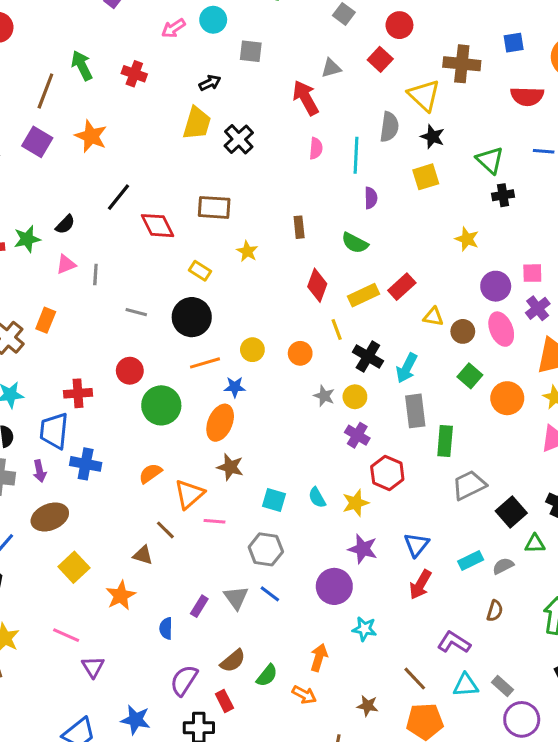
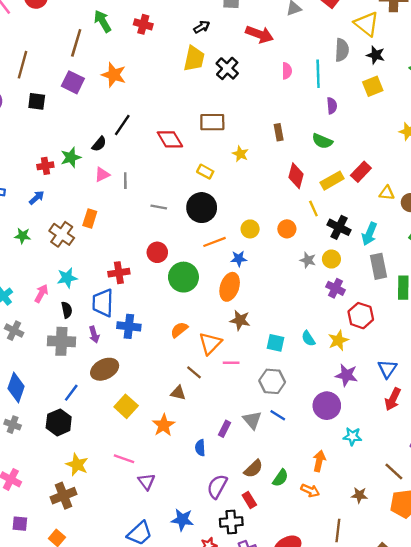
red arrow: (306, 98) -> (260, 34), moved, turned 144
black line: (118, 197) -> (122, 125), moved

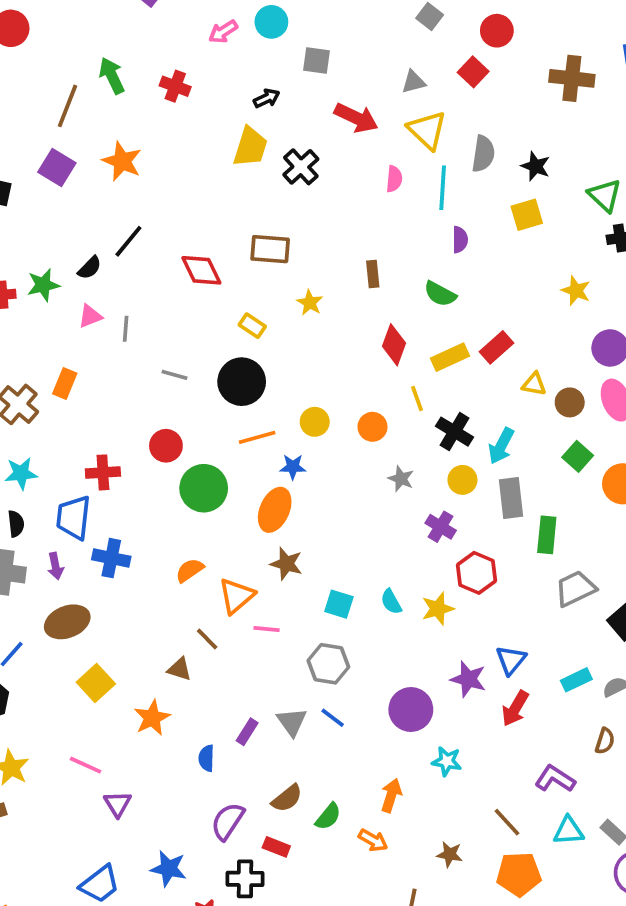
yellow triangle: (367, 24) -> (427, 130), moved
yellow circle: (331, 259) -> (462, 480), moved
purple star: (346, 375) -> (468, 679), moved
red rectangle: (249, 500) -> (276, 847), turned -42

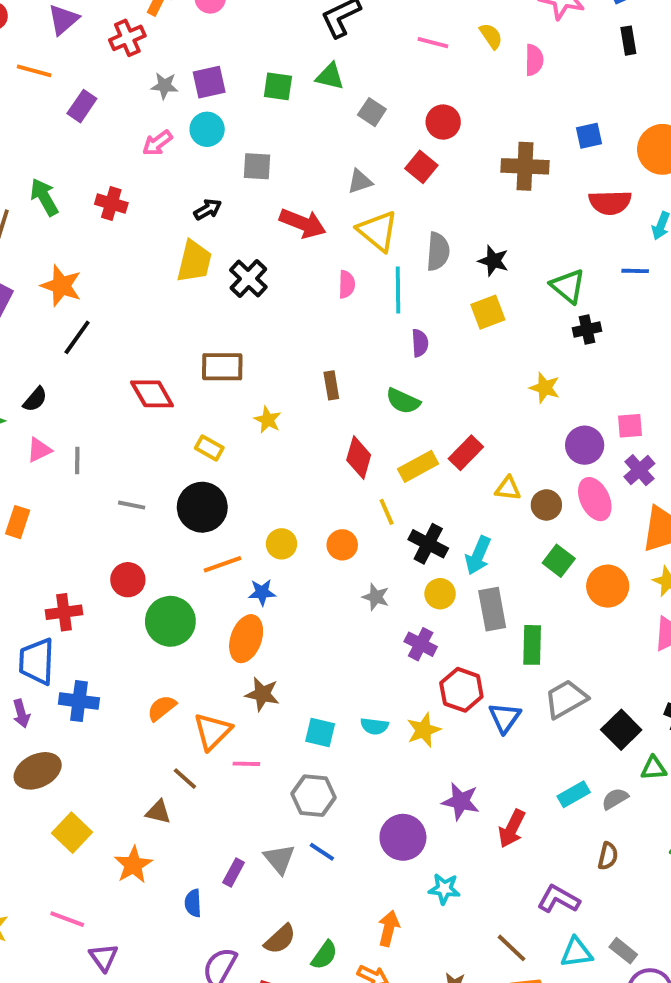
black line: (128, 241) -> (77, 337), moved
cyan semicircle: (391, 602) -> (374, 726), turned -50
blue triangle: (511, 660) -> (505, 718), moved

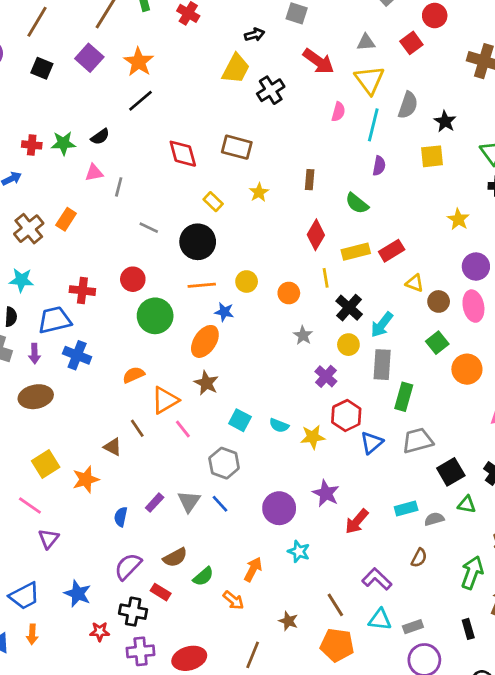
blue trapezoid: (37, 661) -> (55, 320), turned 60
pink line: (246, 764) -> (183, 429), turned 36
yellow square: (72, 833) -> (46, 464), moved
gray rectangle: (623, 951) -> (413, 627), turned -72

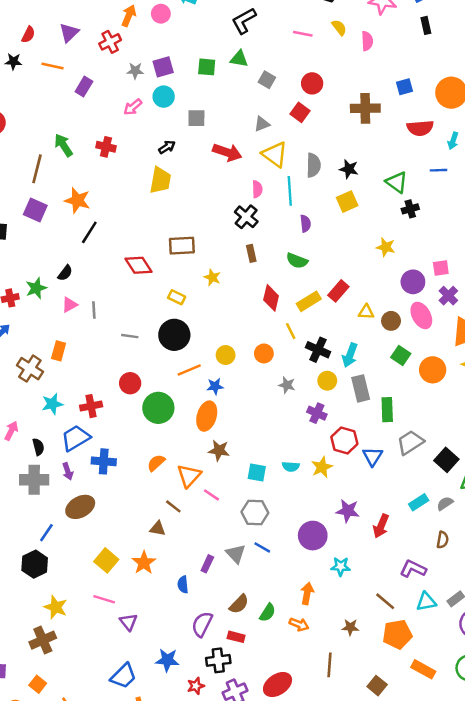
black cross: (271, 90) -> (246, 217), moved
cyan star: (21, 280) -> (52, 404), moved

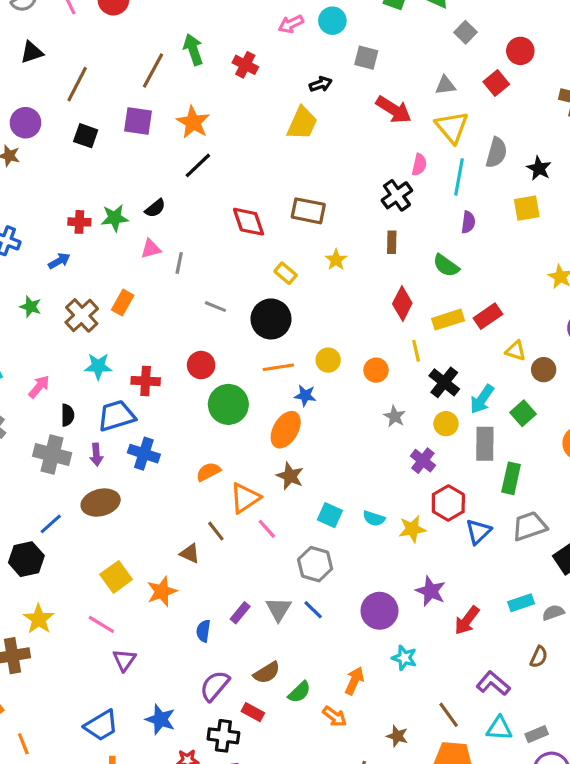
purple square: (35, 210) -> (138, 121), turned -30
green square: (401, 356) -> (523, 413), moved

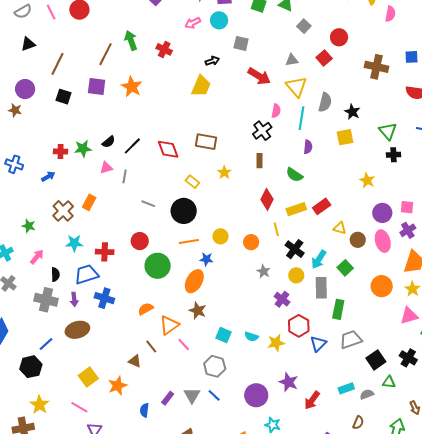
black line: (198, 165) -> (132, 146), moved
green star: (30, 307) -> (29, 226), moved

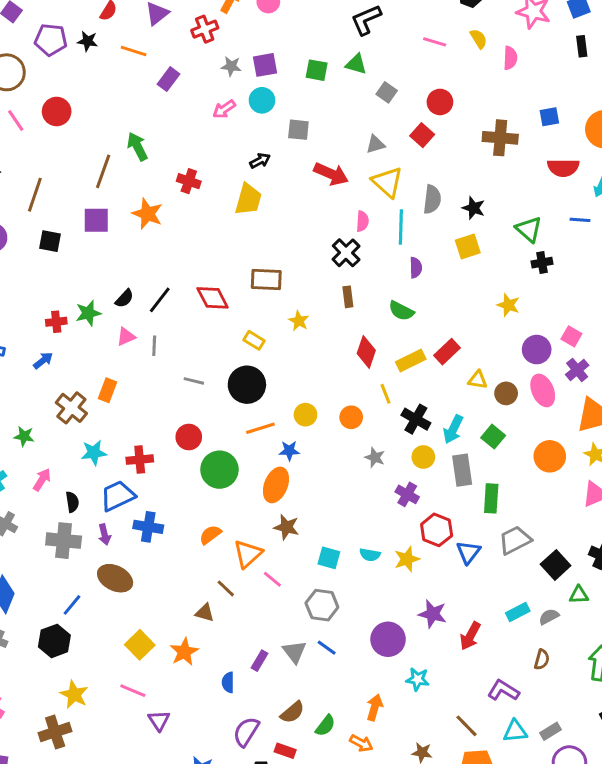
red cross: (164, 49) -> (189, 181), moved
pink square: (407, 207) -> (571, 336), turned 32
brown ellipse: (77, 330) -> (115, 578), turned 50

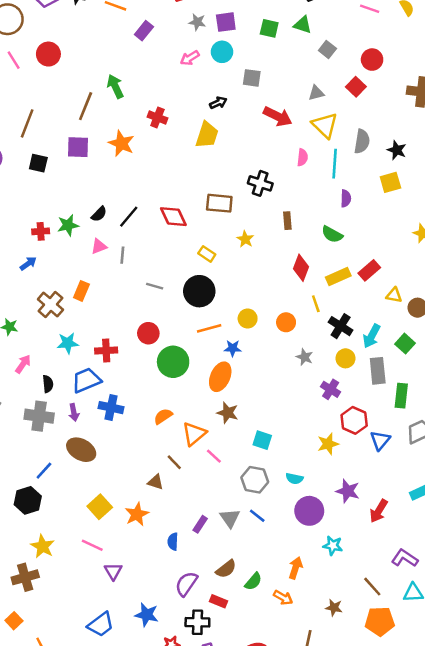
black cross: (346, 253) -> (260, 183), moved, turned -30
cyan semicircle: (370, 555) -> (294, 479), moved

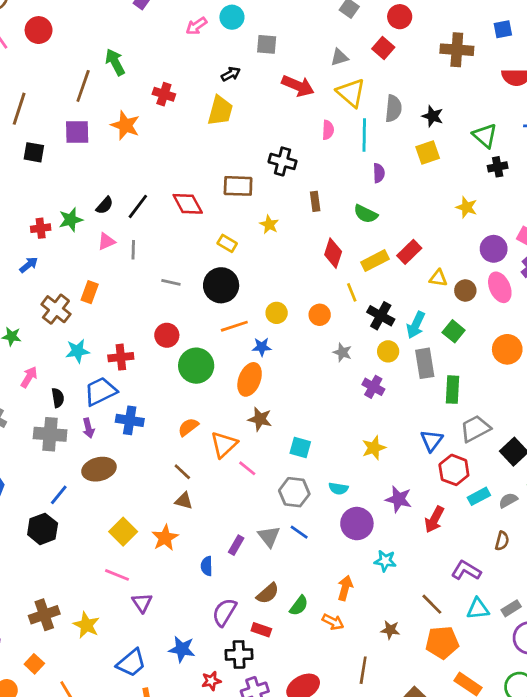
red hexagon: (354, 420) -> (454, 470), moved
brown ellipse: (81, 450) -> (99, 469), turned -40
brown line: (174, 462) -> (182, 472), moved
yellow star: (43, 546) -> (86, 625), moved

